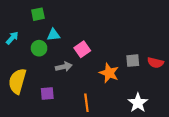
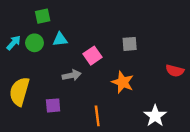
green circle: (39, 48) -> (34, 43), moved
gray square: (133, 61) -> (130, 44), moved

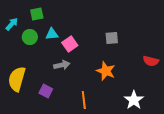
cyan arrow: (14, 43) -> (12, 24), moved
pink square: (92, 56) -> (70, 44), moved
purple square: (53, 105) -> (46, 91), turned 32

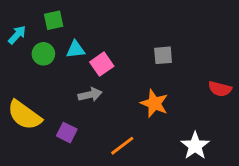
yellow semicircle: (17, 79) -> (24, 115), turned -70
orange line: (84, 100) -> (122, 146), turned 60

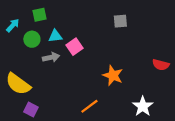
gray square: (163, 55) -> (120, 21), moved
gray arrow: (90, 95) -> (51, 57), moved
purple square: (67, 133) -> (31, 109), moved

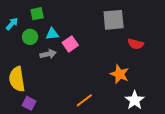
gray square: (120, 21) -> (114, 20), size x1.6
red semicircle: (161, 65) -> (136, 44), moved
orange star: (113, 75) -> (120, 74), moved
yellow semicircle: (18, 84) -> (17, 79), turned 45

